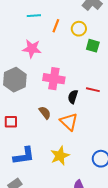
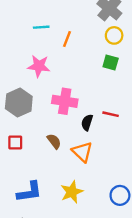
yellow circle: (79, 29) -> (114, 35), moved
red square: (11, 122) -> (15, 142), moved

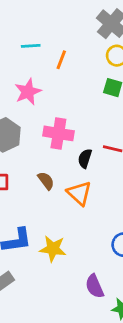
pink star: (39, 66) -> (28, 92), turned -30
yellow star: (72, 192) -> (53, 249), moved, turned 30

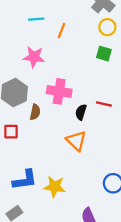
pink star: (28, 92) -> (34, 57), turned 30
brown semicircle: (46, 181) -> (35, 112), moved, turned 49

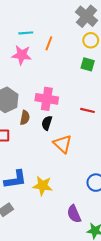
pink star: (34, 57) -> (22, 55), moved
black semicircle: (81, 112) -> (47, 123), moved

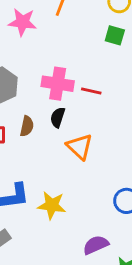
red line: (88, 110) -> (91, 91), moved
brown semicircle: (25, 118) -> (27, 126), moved
purple semicircle: (74, 214) -> (96, 245), turned 90

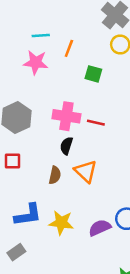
green square: (115, 35) -> (93, 74), moved
brown semicircle: (27, 126) -> (55, 175), moved
purple semicircle: (96, 245) -> (100, 228), moved

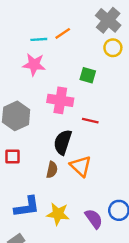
orange line: (69, 48) -> (63, 33), moved, turned 35
pink cross: (66, 116) -> (60, 100), moved
black semicircle: (66, 146) -> (63, 142), size x1.5
purple semicircle: (100, 228) -> (94, 219), turned 78

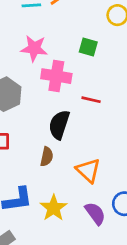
pink star: (34, 65) -> (34, 48), moved
orange triangle: (81, 166) -> (88, 170), moved
yellow star: (58, 214) -> (54, 208), turned 30

